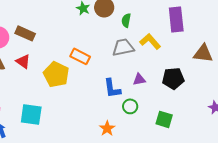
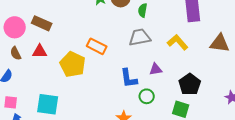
yellow L-shape: (150, 41) -> (178, 42), moved
red triangle: (23, 61) -> (40, 51), turned -35
black pentagon: (173, 78) -> (190, 84), moved, turned -30

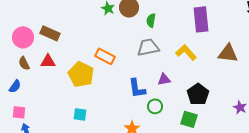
cyan square: (48, 104) -> (80, 114), moved, size x0.6

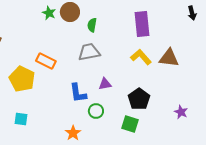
yellow L-shape: (186, 52) -> (141, 57), moved

